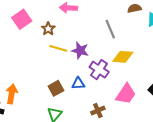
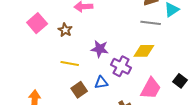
gray line: (110, 29) -> (151, 23), moved, turned -54
yellow line: (58, 48) -> (70, 64), moved

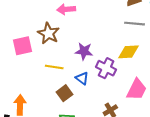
pink square: (37, 23) -> (23, 46), moved, turned 30
brown star: (65, 30) -> (48, 33), size x1.5
blue triangle: (101, 83) -> (82, 78), moved, turned 48

